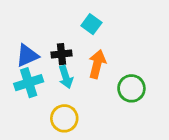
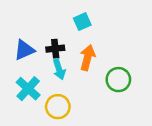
cyan square: (91, 24) -> (82, 22), turned 30
cyan cross: (29, 83) -> (28, 89), moved, turned -30

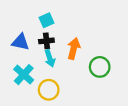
cyan square: (82, 22) -> (46, 20), moved
blue triangle: (24, 50) -> (20, 42), turned 36

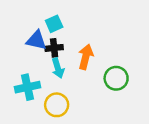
blue triangle: (20, 42) -> (36, 40), moved
cyan cross: (24, 75) -> (28, 87), turned 36

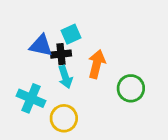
cyan square: (54, 24) -> (71, 34), moved
cyan cross: (28, 87) -> (31, 98), turned 35

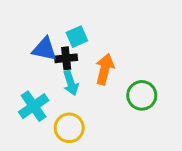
cyan cross: (31, 98) -> (34, 106), turned 32

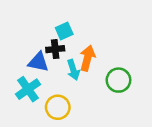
blue triangle: (44, 49) -> (38, 62), moved
cyan arrow: (71, 83) -> (73, 70), moved

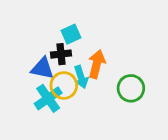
cyan cross: (28, 89) -> (48, 98), moved
yellow circle: (58, 107) -> (64, 85), moved

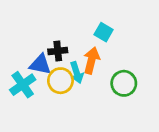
cyan square: (71, 34) -> (104, 32), moved, turned -36
cyan cross: (48, 98) -> (23, 85), moved

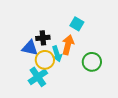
cyan cross: (23, 85) -> (38, 77), moved

